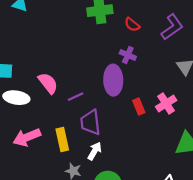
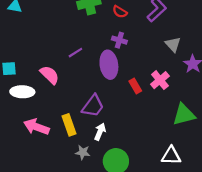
purple line: (76, 97) -> (75, 53), moved
purple trapezoid: (90, 122) -> (93, 106), turned -130
pink arrow: (27, 137) -> (36, 127), turned 50

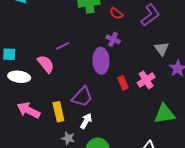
purple line: (75, 53) -> (63, 46), moved

